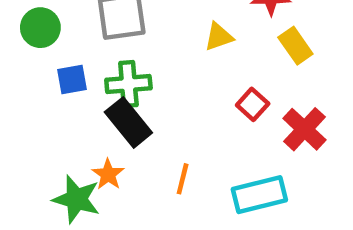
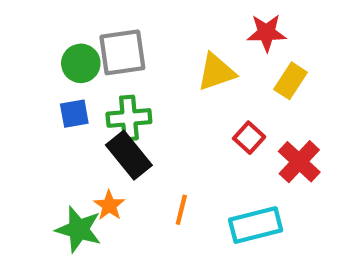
green circle: (40, 28) -> (81, 63), moved
yellow triangle: (219, 37) -> (216, 72), size x1.4
yellow rectangle: (295, 46) -> (291, 81), turned 68

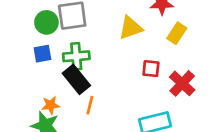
red square: (249, 138) -> (151, 69), turned -36
orange star: (109, 205) -> (51, 105), moved, turned 30
orange line: (181, 210) -> (90, 105), moved

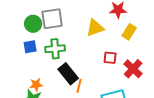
black rectangle: (76, 79) -> (68, 74), moved
orange line: (90, 105) -> (79, 86), moved

